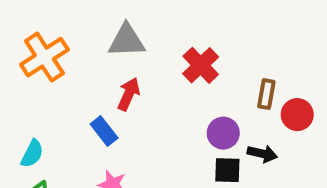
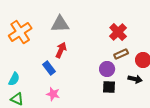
red cross: (201, 65) -> (118, 32), moved
brown rectangle: (266, 94) -> (121, 54), moved, turned 56
black arrow: (262, 154) -> (135, 79), moved

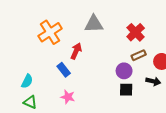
gray triangle: (60, 24) -> (94, 24), moved
orange cross: (20, 32) -> (50, 32), moved

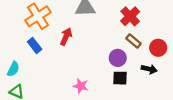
brown rectangle: (139, 55) -> (133, 41), turned 64
blue rectangle: (64, 70) -> (35, 46), moved
pink star: (68, 97) -> (81, 86), moved

